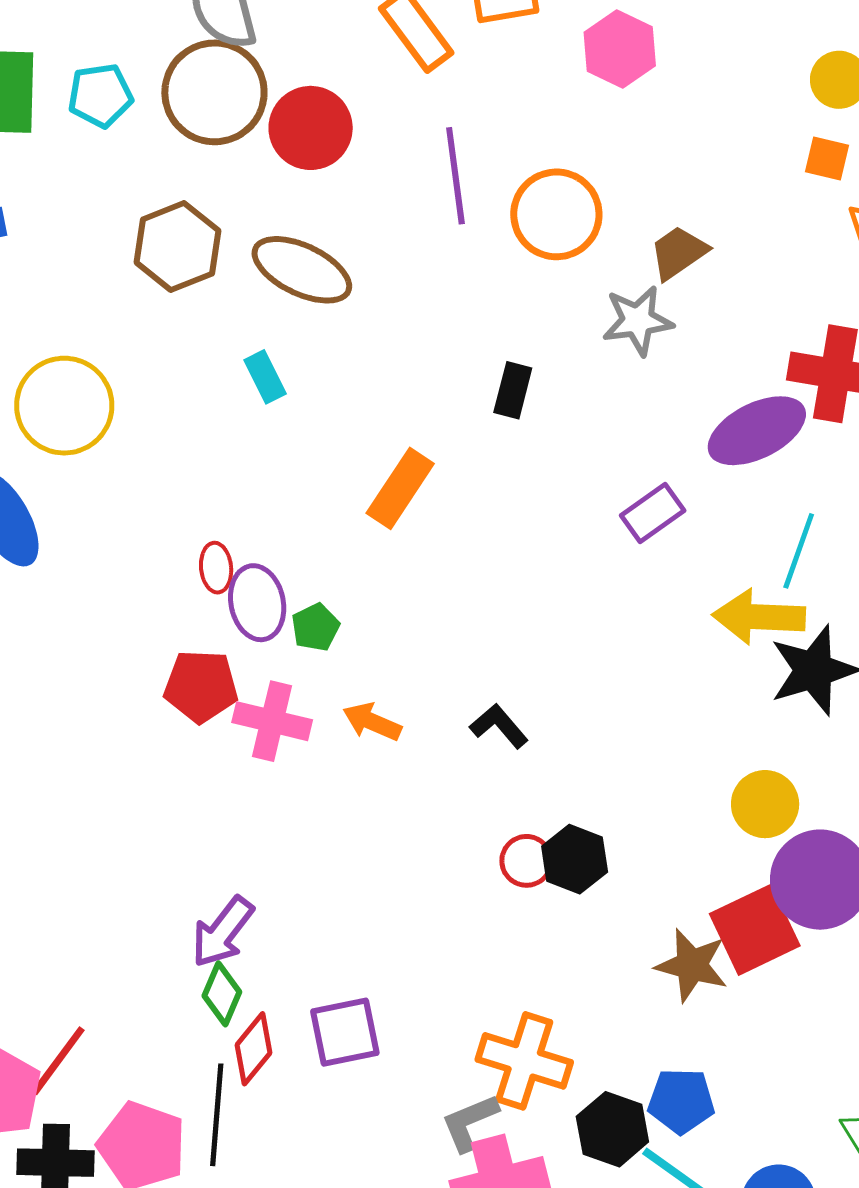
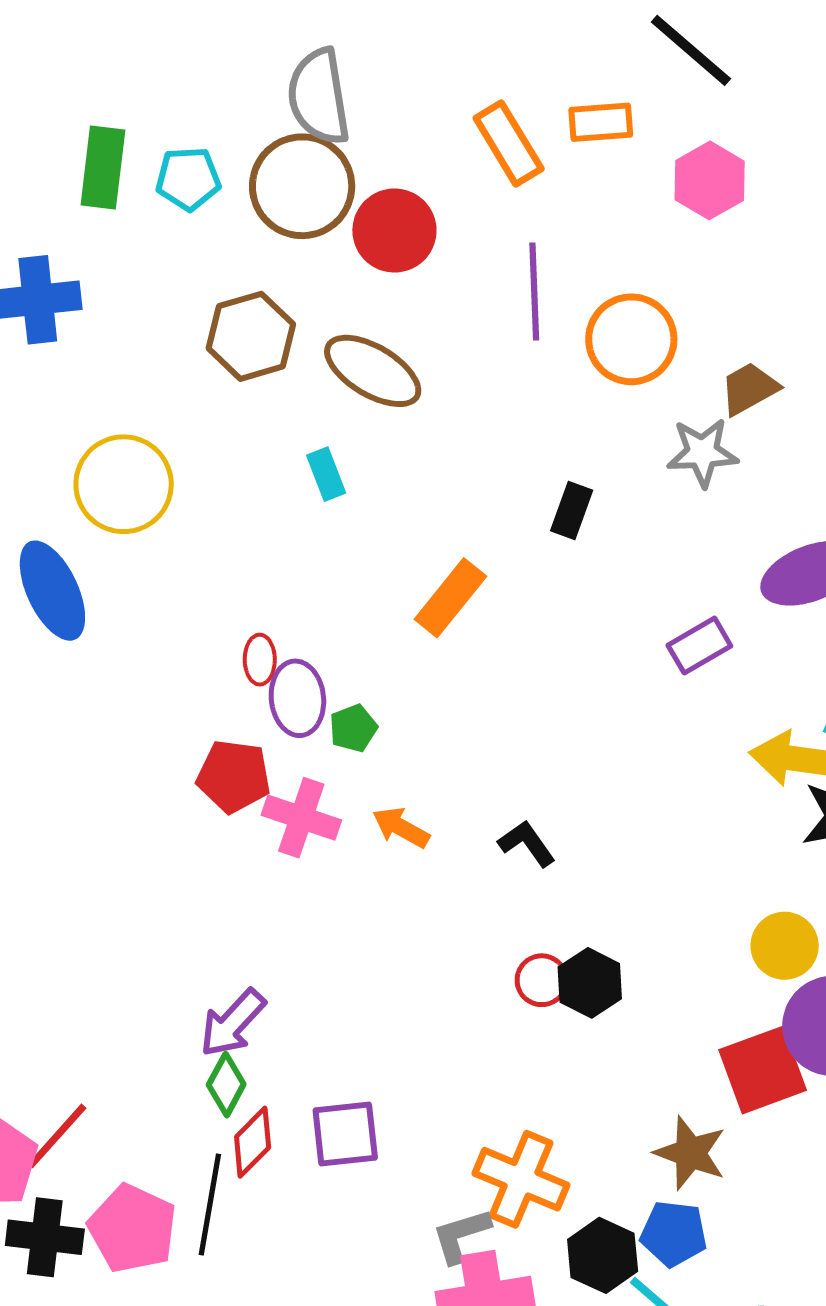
brown star: (692, 965) -> (690, 1153), moved

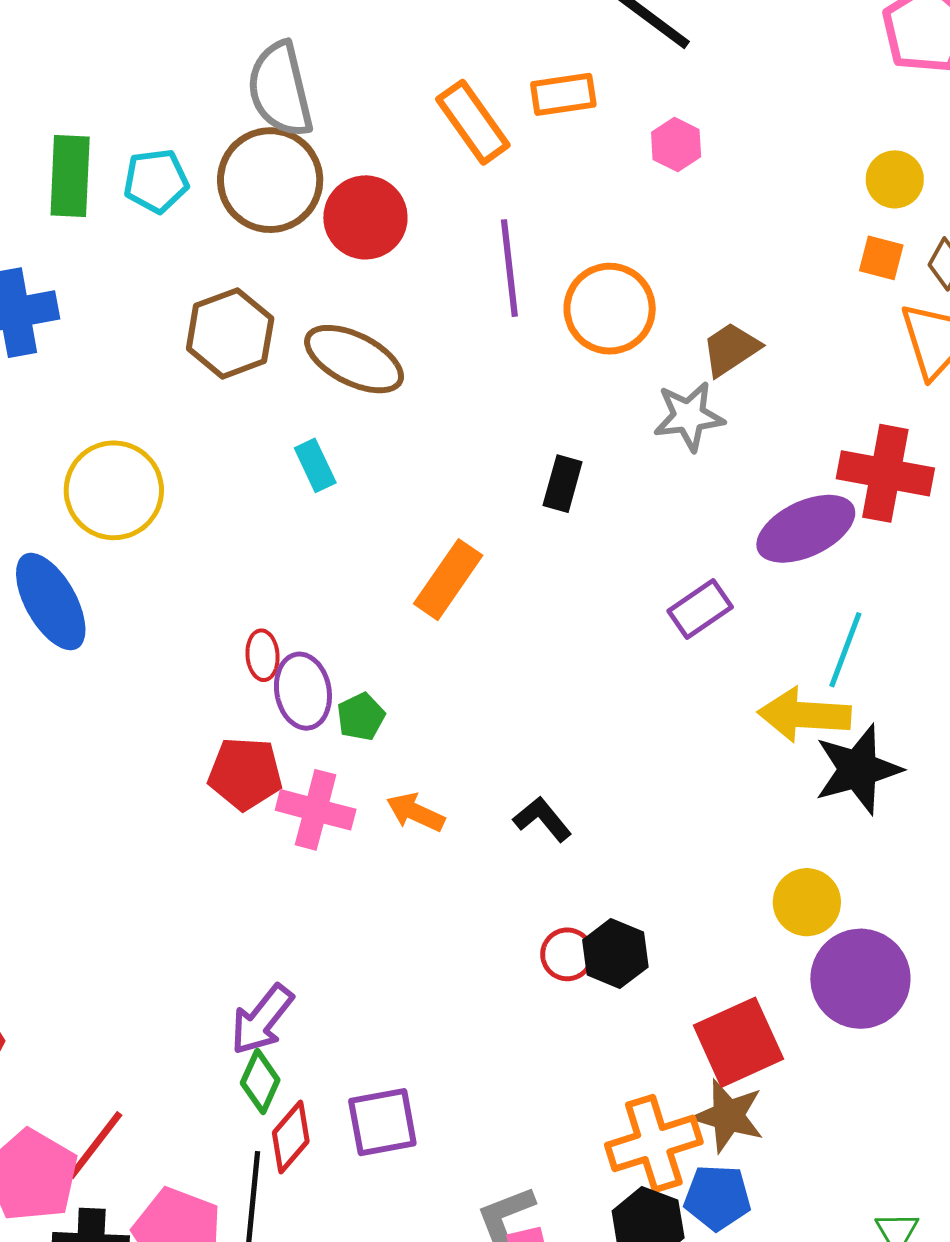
pink hexagon: (710, 180) -> (676, 144), size x0.7
red square: (763, 1070) -> (738, 1042), moved
orange cross: (521, 1179) -> (654, 1143), moved, turned -36

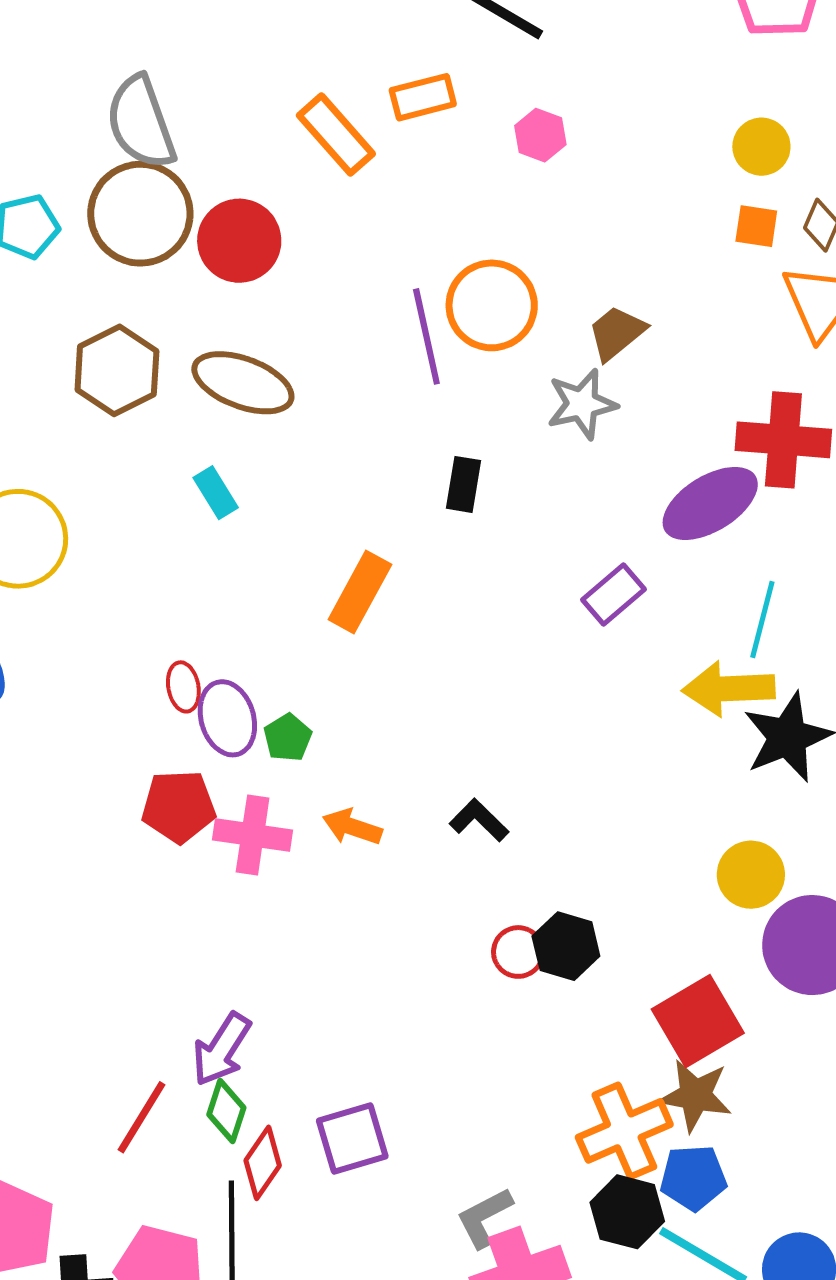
purple line: (509, 268) -> (426, 336), moved
red line: (95, 1145) -> (142, 1117), moved

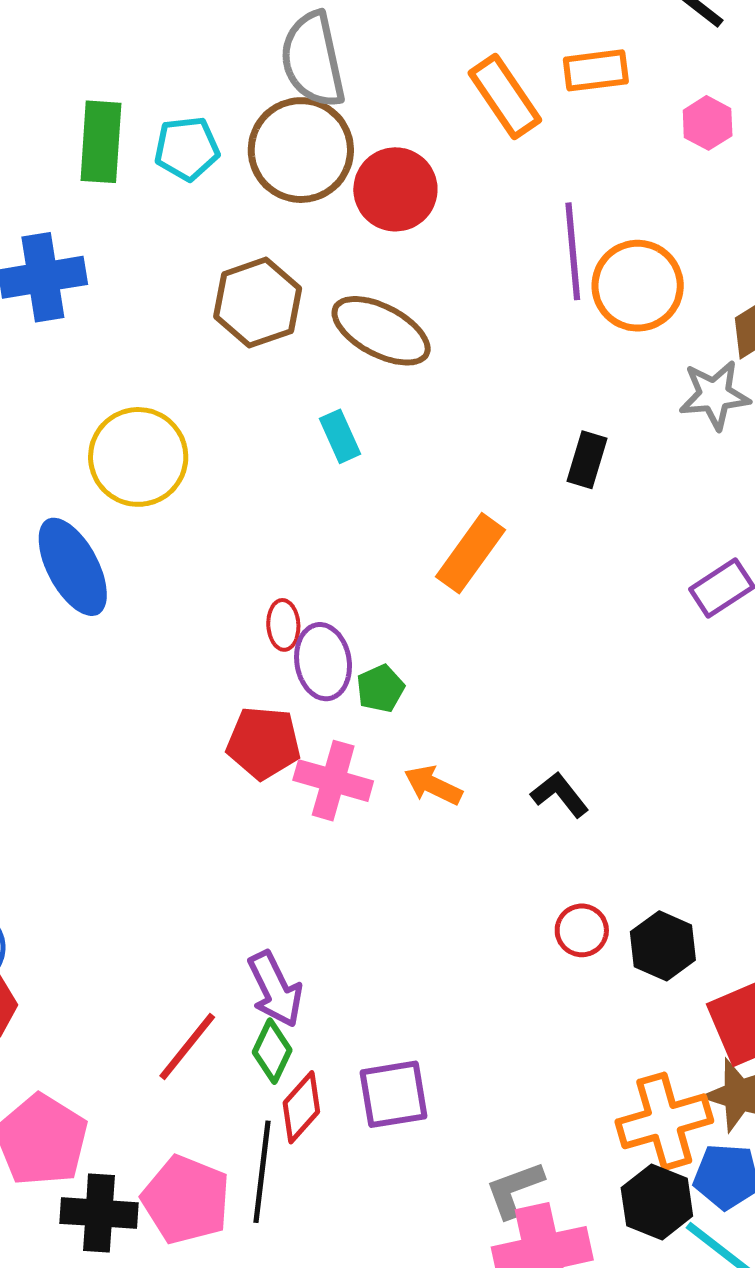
purple line: (426, 336) -> (573, 251), moved
black hexagon: (566, 946) -> (663, 946), moved
purple arrow: (222, 1049) -> (275, 989), turned -66

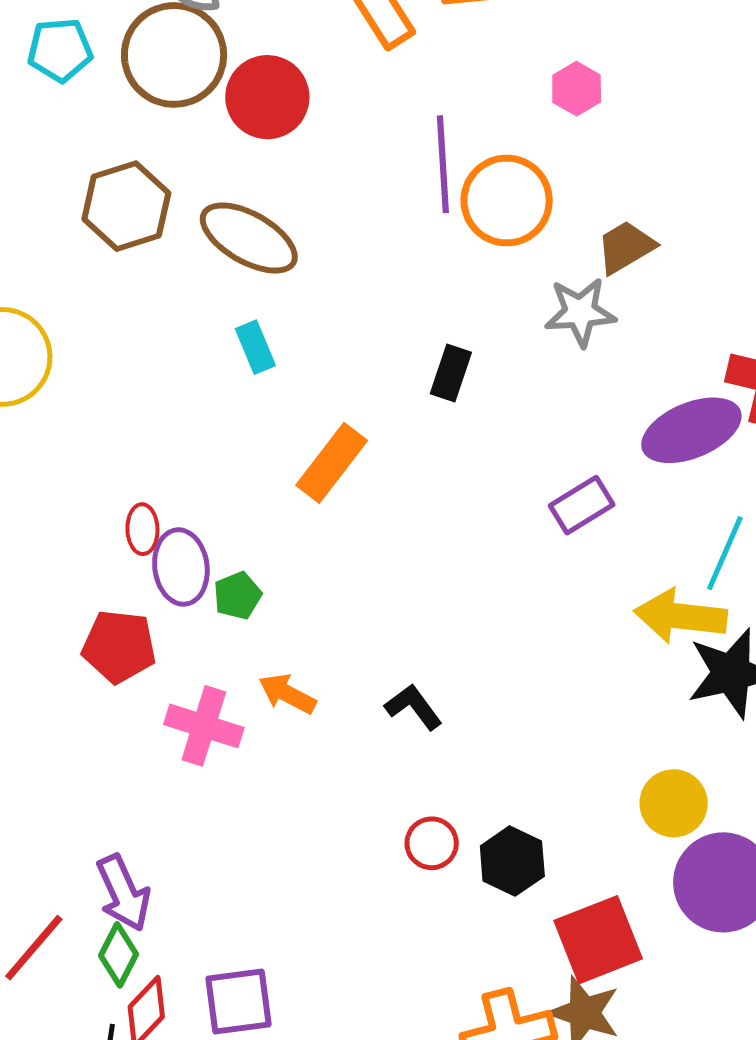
pink hexagon: (708, 123) -> (577, 89), moved
cyan rectangle: (340, 436) -> (255, 347), moved
pink cross: (333, 781) -> (204, 726), moved

